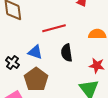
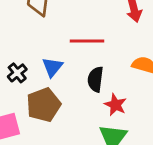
blue triangle: (35, 52) -> (52, 67), turned 35
red star: (97, 66) -> (115, 105), moved

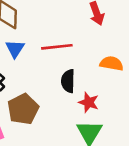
blue triangle: (52, 67) -> (15, 49), moved

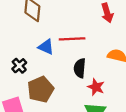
blue triangle: (15, 49) -> (46, 47), moved, turned -42

